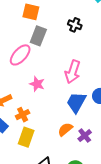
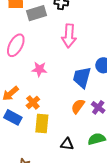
gray rectangle: (38, 36) -> (36, 13), moved, turned 66
pink arrow: (73, 72) -> (69, 36), moved

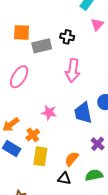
pink star: (39, 69) -> (49, 112), moved
blue trapezoid: (82, 77) -> (83, 113), turned -30
orange semicircle: (78, 106) -> (72, 159), moved

